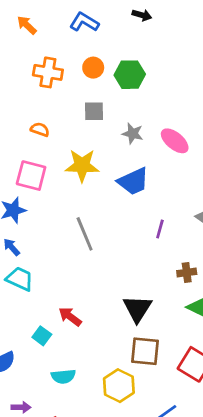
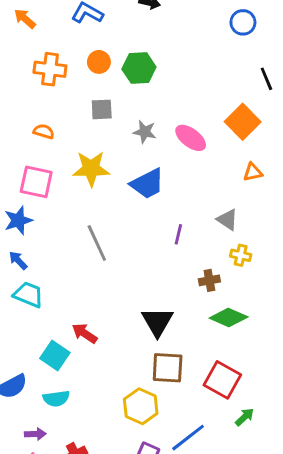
cyan square: (42, 336) -> (55, 355), size x1.4
cyan semicircle: (63, 376) -> (56, 399), moved

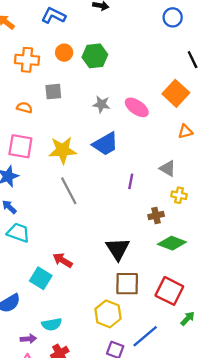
gray square: (102, 109) -> (53, 92), moved
yellow star: (91, 169) -> (63, 150), moved
cyan semicircle: (56, 399) -> (52, 324), moved

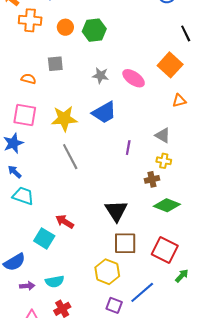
orange cross: (27, 60) -> (30, 20), moved
yellow cross: (179, 195) -> (164, 161), moved
purple arrow: (28, 339) -> (27, 286), moved

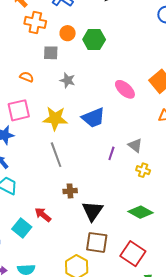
gray square: (55, 64) -> (51, 53), moved
gray star: (100, 76) -> (67, 80), moved
pink square: (25, 115) -> (19, 110), turned -30
gray triangle: (163, 135) -> (135, 145), moved
brown cross: (152, 179) -> (70, 191), moved

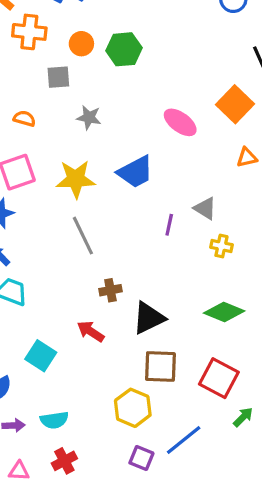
black triangle: (92, 211) -> (149, 318), turned 35
red arrow: (43, 215) -> (91, 331), moved

